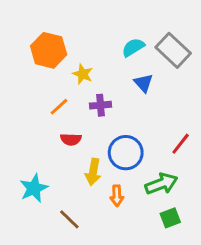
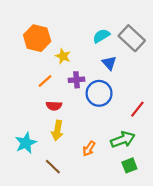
blue circle: (126, 153) -> (99, 93), moved
yellow arrow: (93, 172) -> (57, 131), moved
orange arrow: (117, 196) -> (89, 149), turned 35

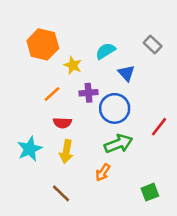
cyan semicircle: (101, 36) -> (105, 51), moved
gray rectangle: (132, 38) -> (153, 44), size x0.6
green arrow: (123, 140) -> (119, 144), moved
cyan star: (26, 143) -> (30, 149), moved

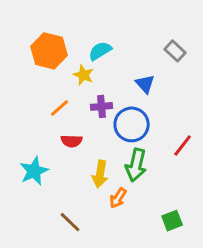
cyan semicircle: (105, 51) -> (100, 51), moved
green arrow: (119, 144) -> (136, 165), turned 124
yellow arrow: (66, 152) -> (100, 174), moved

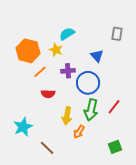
orange hexagon: (49, 51) -> (28, 51), moved
gray rectangle: (175, 51) -> (117, 34), turned 56
red line: (183, 145) -> (114, 107), moved
cyan star: (34, 171) -> (23, 127), moved

